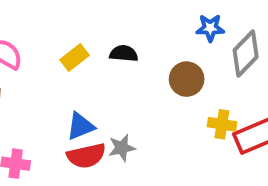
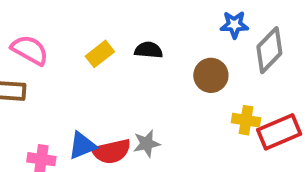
blue triangle: (80, 126) -> (82, 146), moved

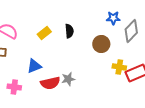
black semicircle: (149, 50) -> (69, 31), turned 80
blue triangle: (82, 146) -> (34, 66), moved

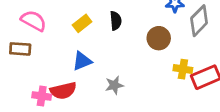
blue triangle: (34, 66) -> (82, 61), moved
red semicircle: (50, 83) -> (63, 91), moved

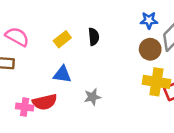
brown circle: (159, 38) -> (150, 49), moved
blue triangle: (82, 61) -> (62, 74), turned 30
yellow cross: (183, 69) -> (156, 82), size x1.5

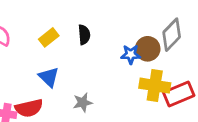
blue star: (149, 20) -> (131, 54), moved
blue triangle: (62, 74) -> (49, 77), turned 36

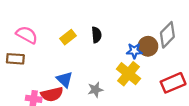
blue triangle: (49, 77) -> (65, 79), moved
yellow cross: (155, 86) -> (129, 74), moved, turned 30

